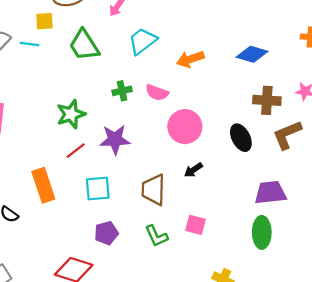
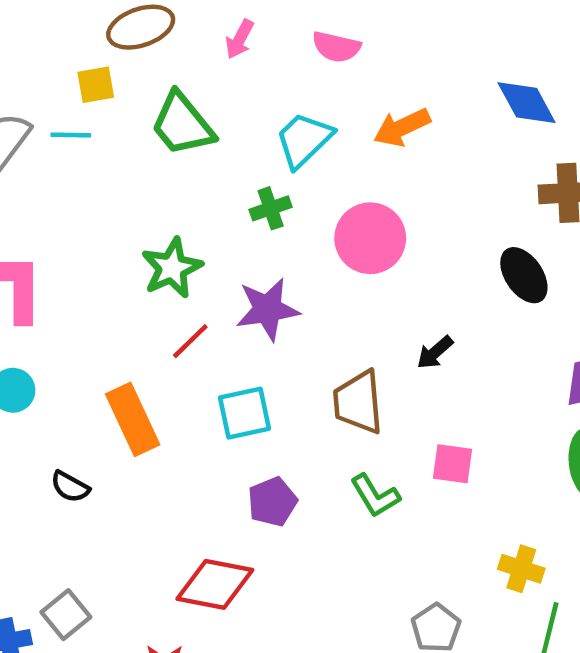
cyan trapezoid: (142, 41) -> (304, 140), moved
blue diamond: (252, 54) -> (527, 103), turned 52
pink semicircle: (157, 93) -> (336, 47), moved
pink circle: (185, 127) -> (370, 238), moved

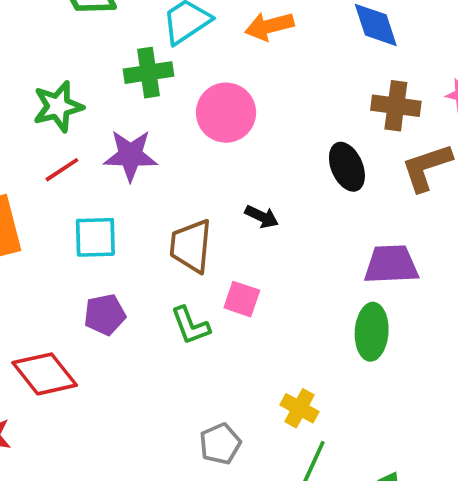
green cross: (271, 208) -> (149, 73), size x1.4
black arrow: (435, 352) -> (262, 217), turned -124
pink square: (452, 464) -> (242, 299), moved
red diamond: (215, 584) -> (45, 374), turned 30

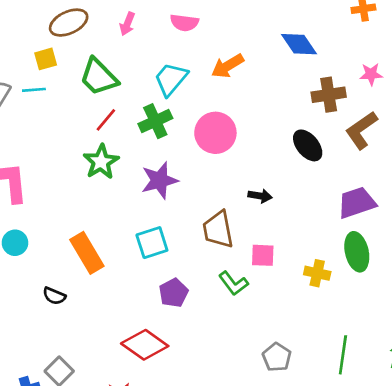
red line: (62, 170) -> (106, 120), moved
yellow cross: (299, 408) -> (317, 273), moved

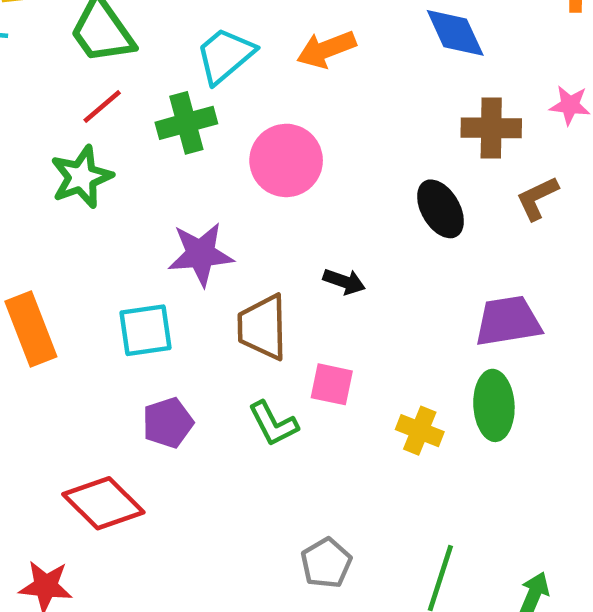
brown L-shape: (361, 130) -> (537, 198), size x0.7
purple star: (159, 180) -> (201, 254), moved

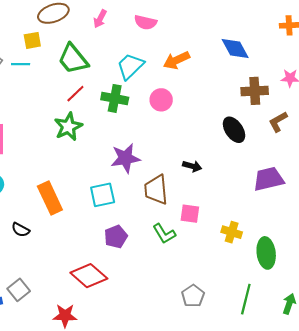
green cross: (186, 123) -> (115, 98), turned 30
pink circle: (286, 160) -> (161, 100), moved, size x0.7
green ellipse: (494, 405) -> (266, 253), moved

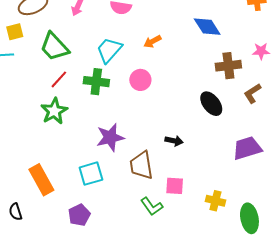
orange arrow: (176, 60) -> (152, 41), size x0.7
black semicircle: (21, 230) -> (15, 212), turned 48
purple pentagon: (116, 237) -> (79, 215), moved

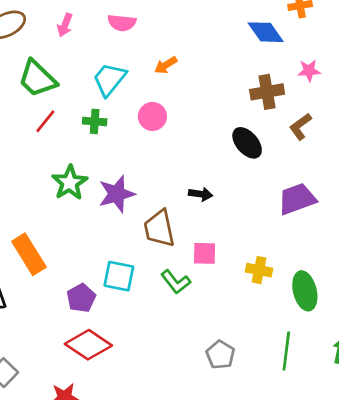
blue diamond: (207, 27) -> (266, 32), moved
green cross: (96, 82) -> (95, 121), size x0.7
green star: (54, 111) -> (70, 183), moved
cyan square: (91, 174) -> (119, 276), moved, turned 30

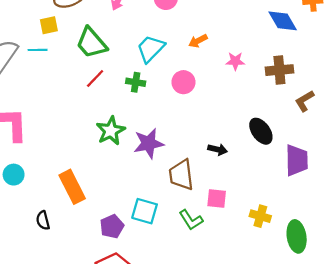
pink star: (309, 71) -> (235, 61), moved
black ellipse: (247, 143) -> (261, 131), moved
purple trapezoid: (297, 199) -> (297, 160), turned 104

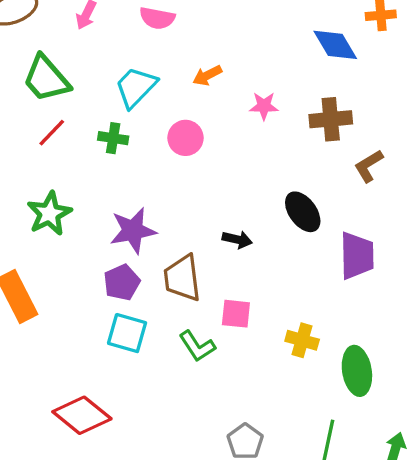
green star: (111, 131) -> (49, 213), moved
purple pentagon: (112, 226) -> (122, 282), moved

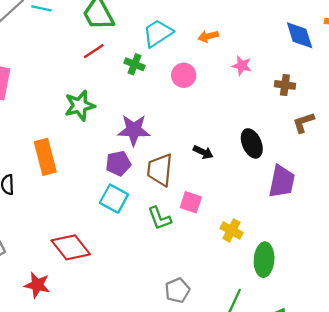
brown cross: (331, 119) -> (285, 85), size x0.7

